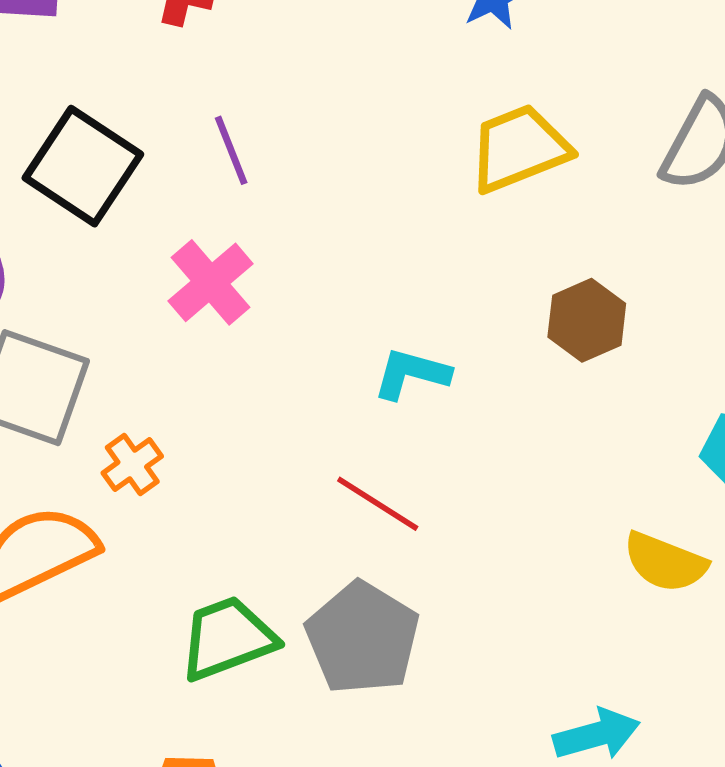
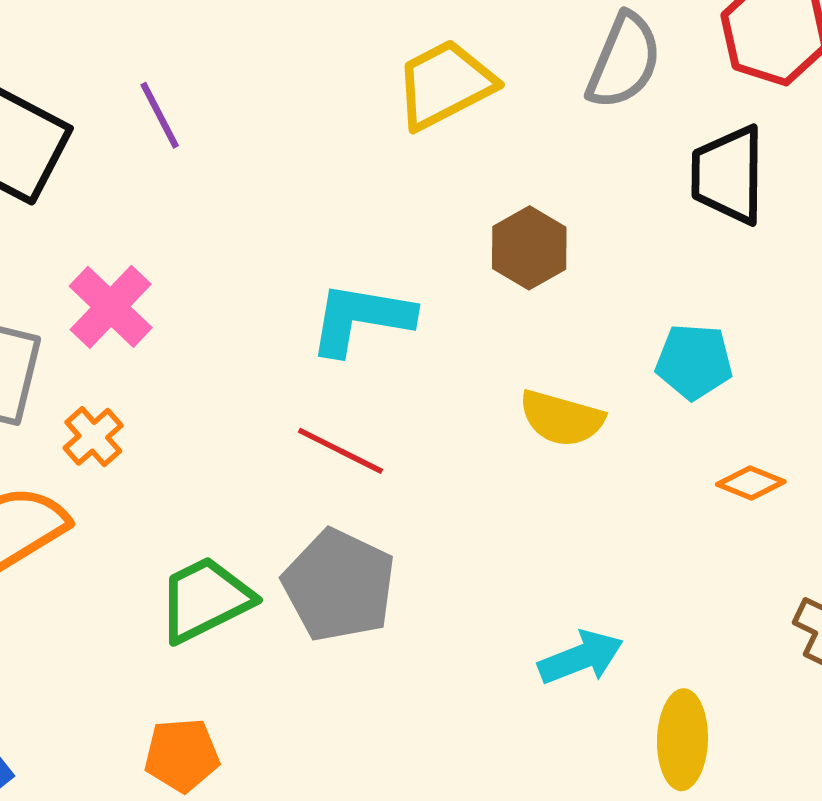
pink cross: (211, 282) -> (111, 307), moved
cyan L-shape: (411, 374) -> (361, 319), size x1.4
yellow semicircle: (665, 562) -> (562, 418), moved

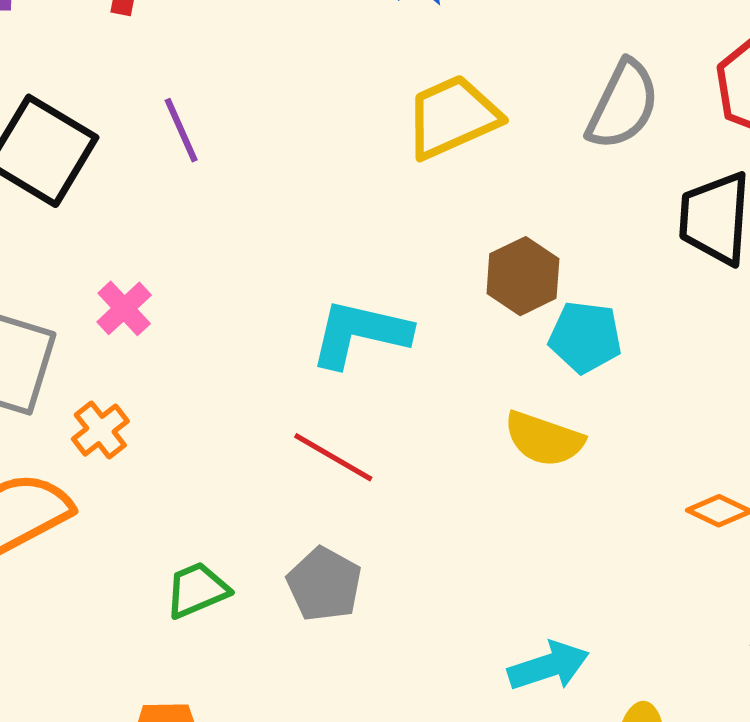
pink cross: (111, 307) -> (124, 308), size x0.7
cyan pentagon: (694, 362) -> (585, 337), moved
gray pentagon: (339, 585) -> (324, 584), size x0.7
green trapezoid: (205, 599) -> (197, 590), size x0.7

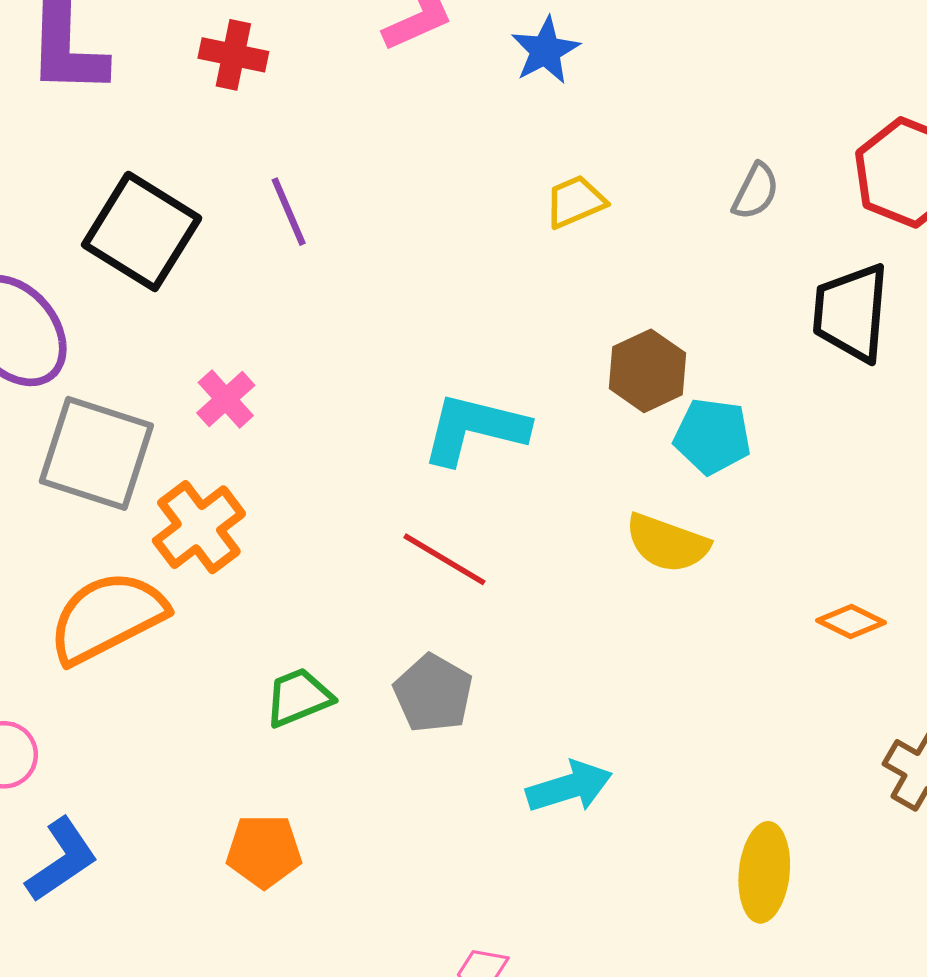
gray semicircle: (623, 105) -> (756, 191), size x0.6
yellow trapezoid: (452, 117) -> (575, 202), size x0.6
orange cross: (100, 430) -> (199, 527), size x1.5
cyan arrow: (549, 666) -> (569, 787), moved

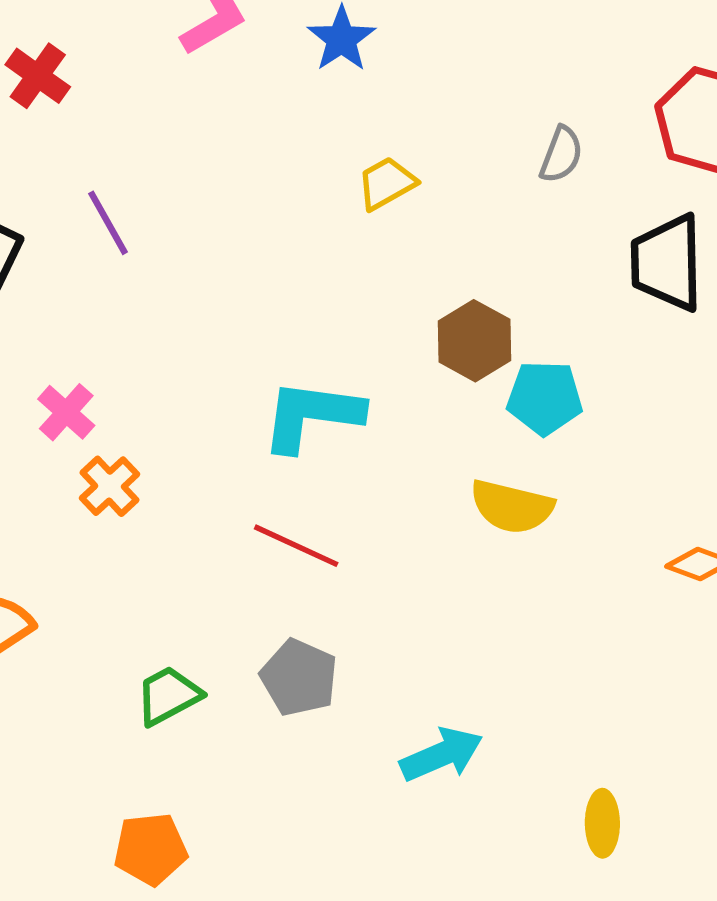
red cross: (233, 55) -> (38, 76), turned 30
orange cross: (199, 527) -> (110, 486), moved, size x0.7
yellow ellipse: (764, 872) -> (602, 823), moved, size x0.7

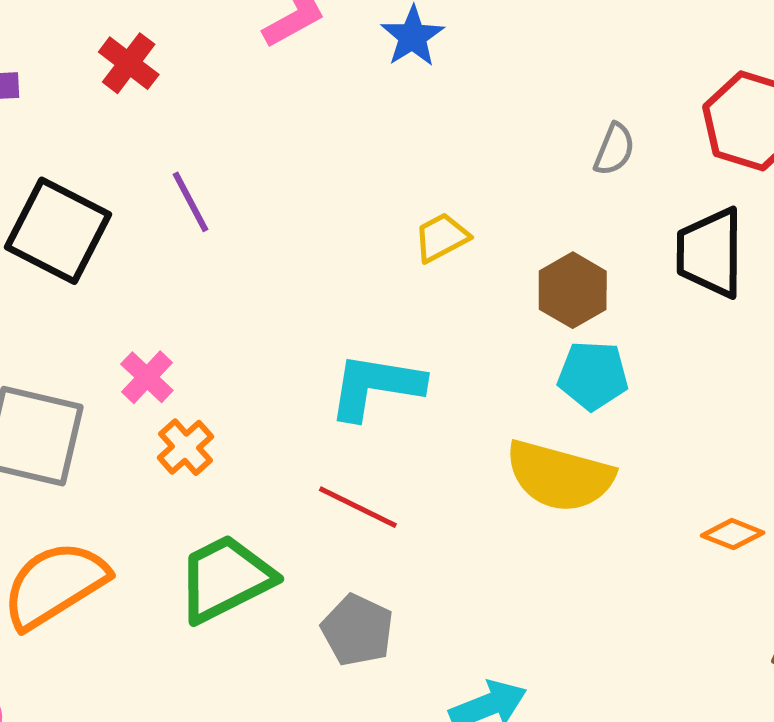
yellow trapezoid: (386, 183) -> (441, 237), moved
brown hexagon: (474, 341) -> (573, 290), moved
yellow semicircle: (512, 507) -> (560, 476), size x1.4
green trapezoid: (168, 696) -> (225, 578), moved, size x1.6

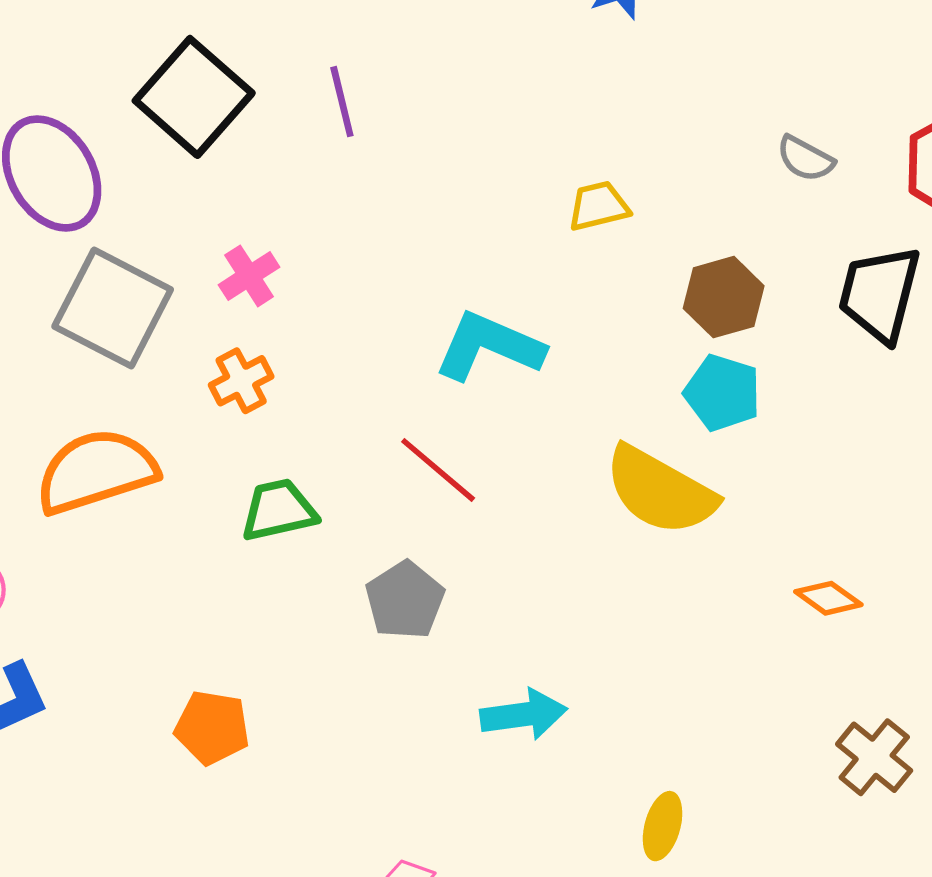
gray semicircle: (614, 149) -> (805, 159), turned 82
orange cross: (186, 447) -> (241, 381), moved
green trapezoid: (225, 578) -> (279, 510), size x0.7

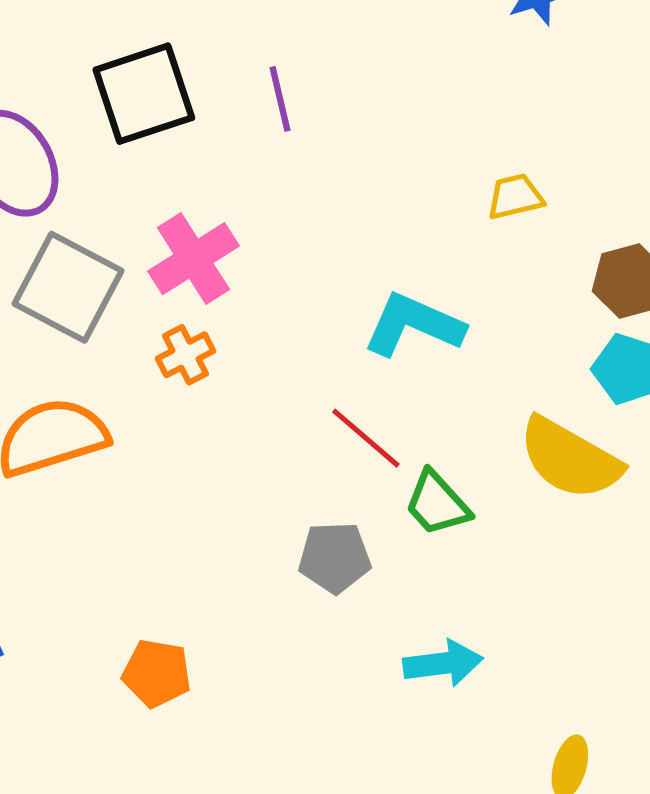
black square: (194, 97) -> (144, 94), turned 30
pink cross: (249, 276) -> (194, 259), size x1.6
green trapezoid: (279, 510) -> (437, 503), moved, turned -120
gray pentagon: (405, 600) -> (335, 557), turned 30

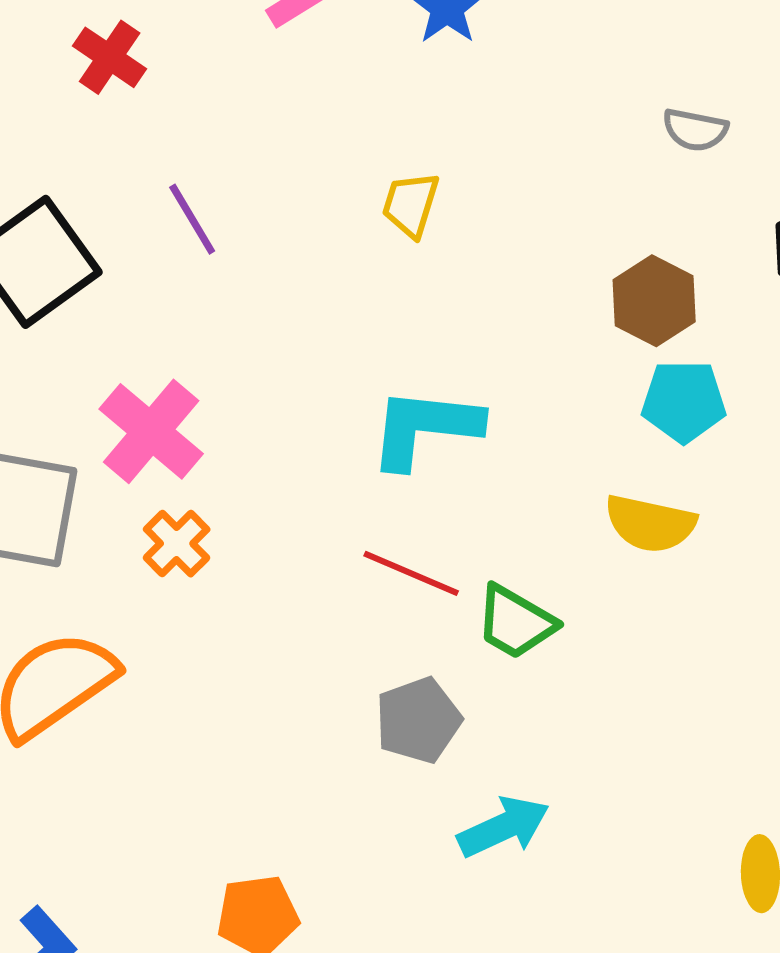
yellow trapezoid: (515, 197) -> (411, 204), moved, turned -42
yellow semicircle: (570, 459) -> (650, 524), size x0.7
cyan arrow: (443, 663) -> (504, 827), moved

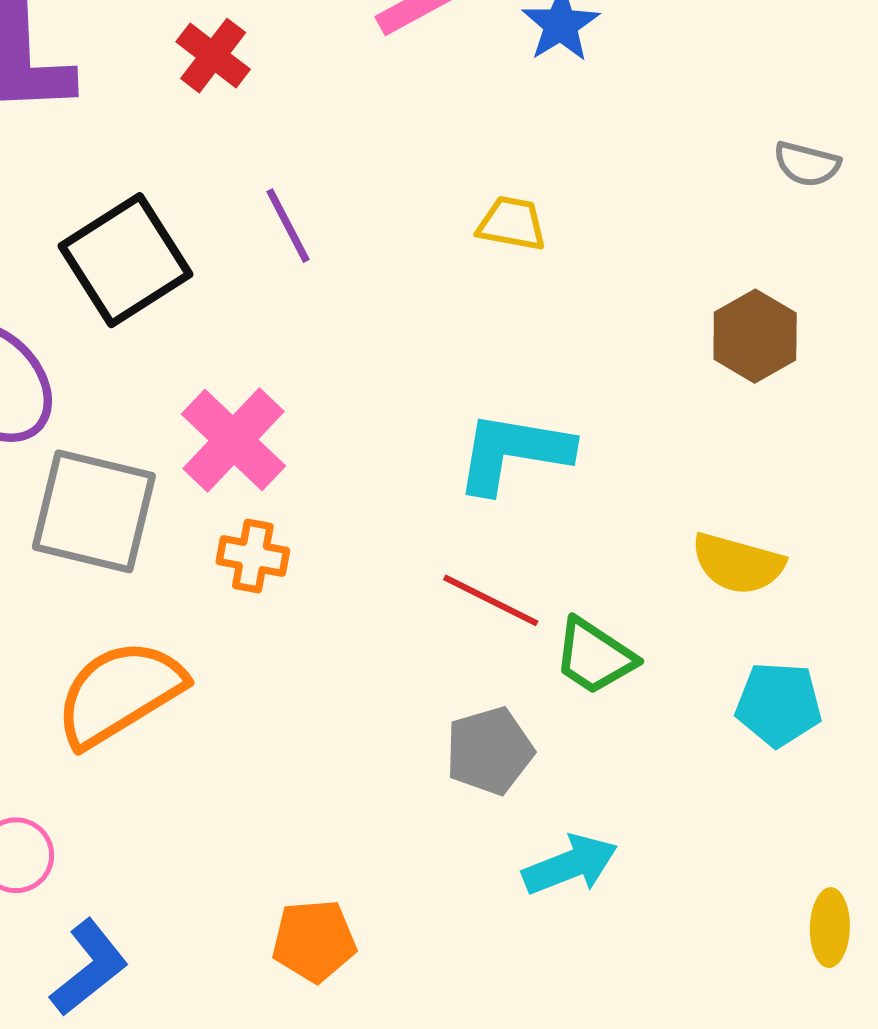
yellow trapezoid: (411, 204) -> (512, 223), turned 80
cyan pentagon: (684, 401) -> (779, 704), moved
orange cross: (177, 544) -> (253, 556), turned -38

